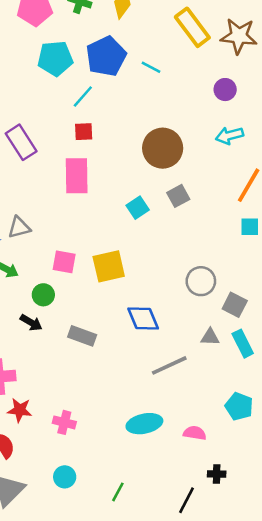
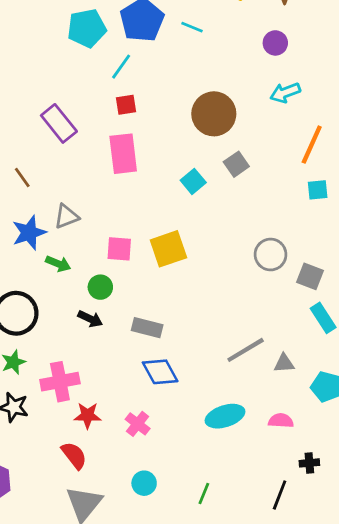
blue diamond: (143, 319) -> (160, 372), moved
gray triangle: (210, 337) -> (284, 363), moved
pink cross: (64, 422) -> (138, 424), turned 30

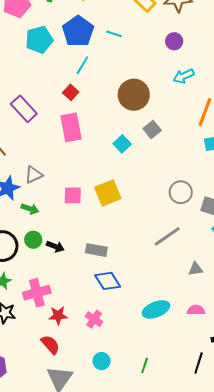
cyan line: (121, 67) -> (82, 65), moved
red square: (126, 105) -> (71, 92), turned -35
green circle: (100, 287) -> (33, 240), moved
gray line: (246, 350) -> (167, 236), moved

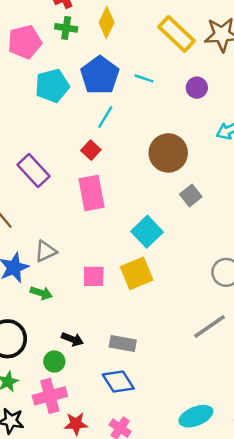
purple circle: (174, 41) -> (197, 88), moved
cyan square: (122, 144) -> (147, 232), moved, size x1.4
green circle: (33, 240) -> (54, 361), moved
blue diamond: (108, 281) -> (118, 382), moved

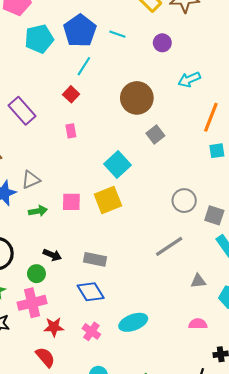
pink rectangle: (91, 193) -> (71, 131), size x0.5
green arrow: (41, 293) -> (38, 211), moved, turned -30
cyan ellipse: (196, 416) -> (133, 322), moved

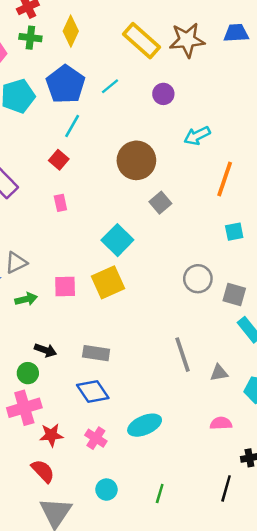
cyan line: (117, 34) -> (110, 86), turned -56
cyan square: (217, 151) -> (234, 232), moved
gray line: (169, 246) -> (182, 355), moved, turned -72

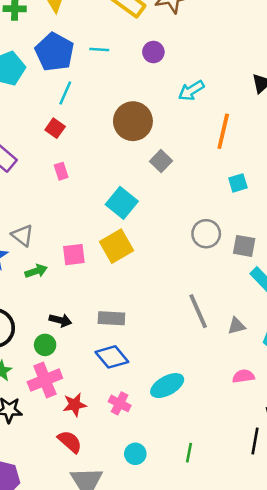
cyan line: (110, 86) -> (99, 50), turned 48
gray triangle: (16, 263) -> (22, 235), turned -50

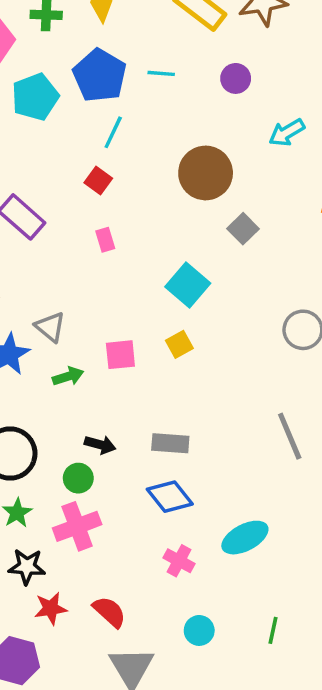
yellow square: (116, 246) -> (179, 344), size x0.6
red star: (75, 405) -> (51, 608), moved

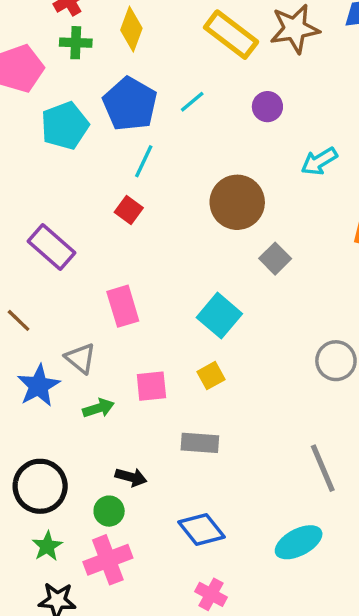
cyan line: (161, 73) -> (192, 102), turned -44
pink rectangle: (105, 240) -> (123, 306), moved, size x1.6
gray rectangle: (170, 443) -> (200, 443), moved
cyan ellipse: (245, 538) -> (299, 542), moved

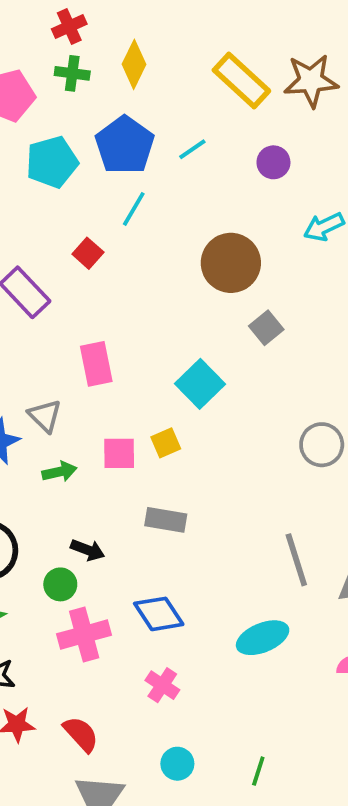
red square: (129, 210) -> (88, 253), moved
yellow square: (211, 376) -> (166, 443), moved
pink cross: (108, 560) -> (84, 635), moved

